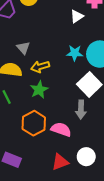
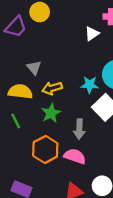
cyan star: (75, 53) -> (90, 85), moved
gray arrow: (81, 110) -> (79, 129), moved

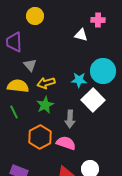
purple trapezoid: (16, 27) -> (14, 42), moved, turned 135
white triangle: (92, 34) -> (81, 35), turned 48

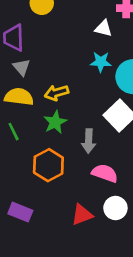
gray triangle: (30, 65) -> (22, 67), moved
cyan star: (79, 80) -> (101, 62), moved
pink semicircle: (66, 143) -> (105, 173), moved

